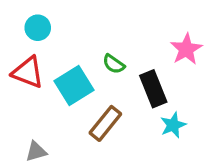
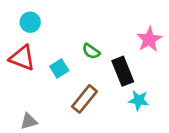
cyan square: (74, 85) -> (59, 68), size x0.6
cyan star: (173, 125) -> (139, 100), turned 30

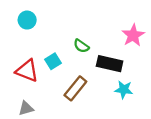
red triangle: (22, 58) -> (27, 71), moved
black rectangle: (123, 71) -> (110, 64), turned -55

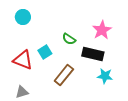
pink star: (133, 35) -> (102, 30), moved

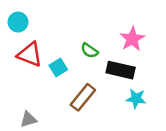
cyan circle: (23, 17) -> (18, 22), moved
red triangle: (23, 60) -> (30, 54), moved

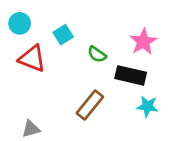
cyan square: (58, 67) -> (63, 35), moved

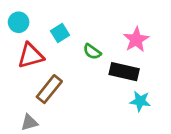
red triangle: (32, 59) -> (31, 56), turned -36
brown rectangle: (90, 105) -> (49, 89), moved

